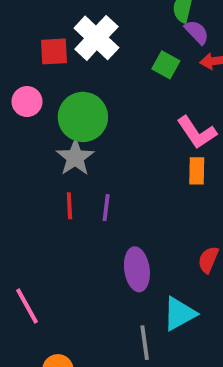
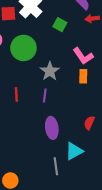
green square: (166, 65) -> (60, 25), moved
gray star: (75, 157) -> (50, 71), moved
purple line: (106, 208) -> (45, 96), moved

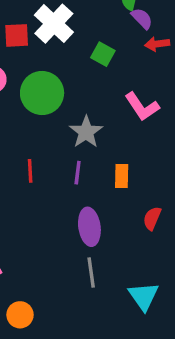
orange rectangle: (83, 76) -> (122, 176), moved
cyan triangle: (74, 151) -> (144, 296), moved, turned -36
gray line: (56, 166) -> (91, 272), moved

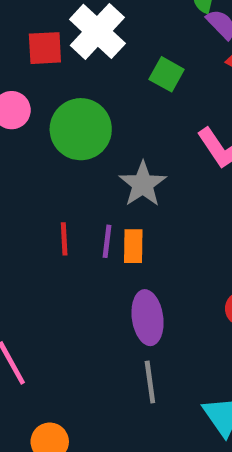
purple line: (78, 173) -> (107, 241), moved
orange rectangle: (122, 176) -> (133, 246), moved

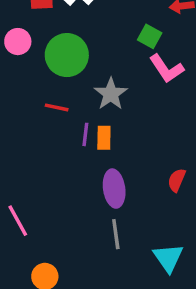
green square: (167, 74) -> (150, 36), moved
red line: (64, 239) -> (57, 107), moved, turned -75

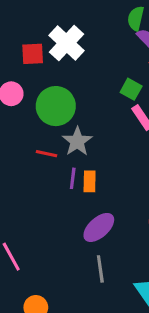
gray star: (111, 94) -> (77, 141), moved
purple ellipse: (114, 189) -> (99, 227), turned 56

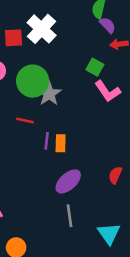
gray star: (77, 141) -> (49, 94), moved

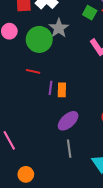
green square: (95, 67) -> (90, 13), moved
gray star: (49, 94) -> (59, 28), moved

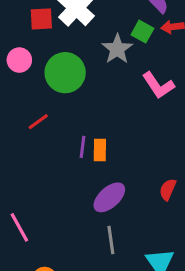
gray star: (59, 28) -> (117, 49), moved
red line: (33, 71) -> (38, 122), moved, turned -48

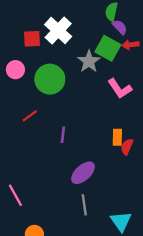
green square: (142, 32) -> (108, 48), size x1.5
orange rectangle: (100, 150) -> (117, 137), moved
red semicircle: (168, 190) -> (127, 147), moved

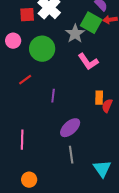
pink L-shape: (120, 89) -> (88, 62), moved
pink line: (15, 195) -> (22, 140), moved, turned 30

